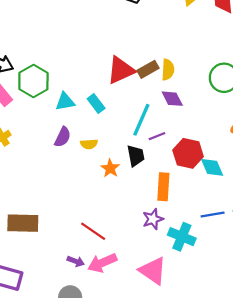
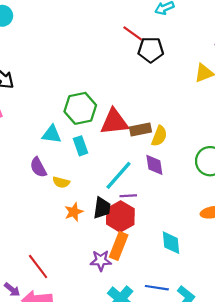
green hexagon: (33, 81) -> (80, 108), moved
purple semicircle: (63, 137) -> (38, 167), turned 108
red hexagon: (188, 153) -> (120, 216), moved
purple star: (153, 219) -> (101, 261), moved

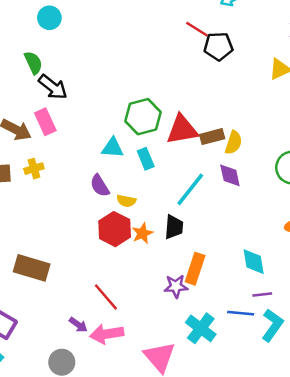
purple line: (128, 196) -> (262, 295), moved
red hexagon: (120, 216) -> (115, 229), moved

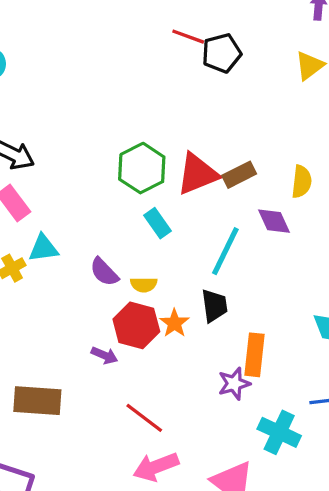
yellow semicircle: (234, 143) -> (302, 182), moved
cyan triangle: (113, 148) -> (43, 248), moved
purple arrow: (78, 325) -> (104, 355), moved

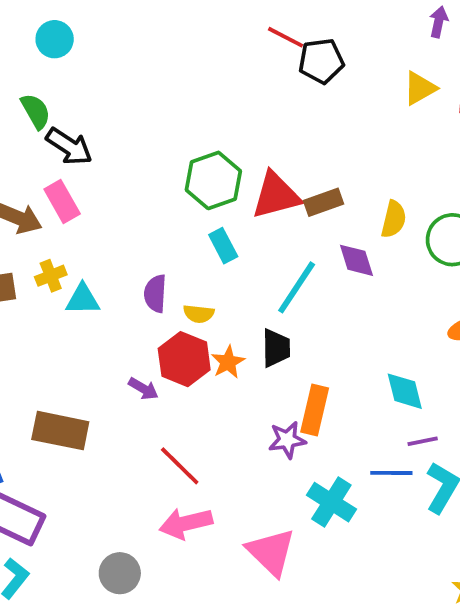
cyan triangle: (43, 248) -> (83, 299), moved
purple semicircle: (104, 272) -> (155, 294), turned 40

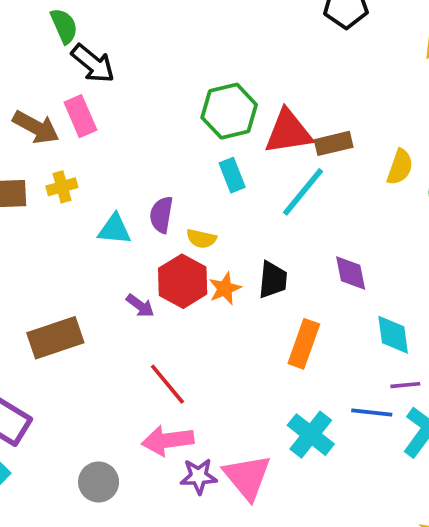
purple diamond: (356, 260) -> (351, 273), moved
cyan line: (297, 287) -> (303, 192), moved
cyan triangle: (83, 299) -> (115, 229), moved
brown rectangle: (60, 431) -> (55, 338), turned -36
purple star: (287, 440) -> (199, 476), moved

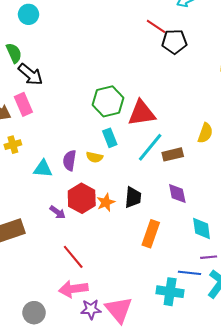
brown rectangle: (334, 143) -> (173, 154), moved
yellow semicircle: (201, 239) -> (94, 157), moved
cyan cross: (311, 435) -> (170, 292), moved, turned -30

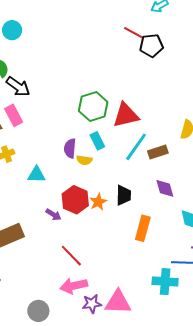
purple semicircle: (70, 160) -> (70, 148), moved
pink triangle: (119, 310) -> (118, 302), turned -44

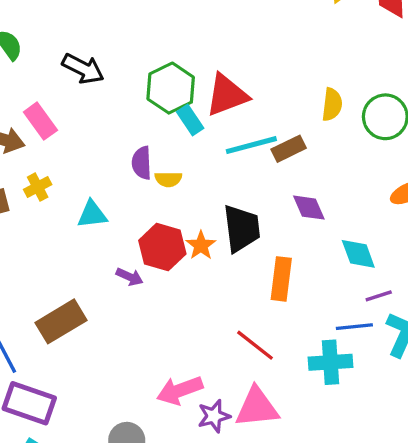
black arrow: (18, 87) -> (83, 69), moved
cyan rectangle: (97, 141) -> (190, 120), moved
cyan line: (136, 147) -> (251, 145), turned 48
black trapezoid: (124, 195) -> (242, 228), size x1.4
red line: (71, 256) -> (255, 345), moved

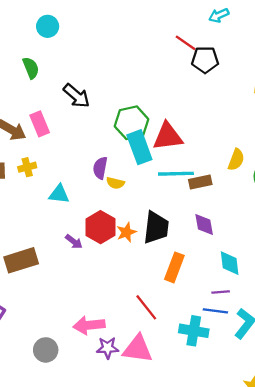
cyan rectangle: (190, 120) -> (139, 147), size x1.6
purple line: (379, 296) -> (221, 292), moved

